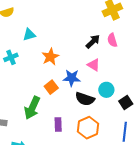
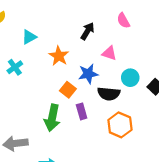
black arrow: (93, 41) -> (87, 31), moved
purple rectangle: (58, 124) -> (82, 111), moved

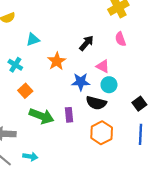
cyan cross: (15, 67) -> (15, 65), turned -32
cyan circle: (130, 78) -> (109, 85), moved
orange square: (68, 90) -> (25, 91), moved
green arrow: (52, 118) -> (41, 116), turned -90

